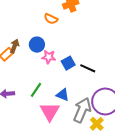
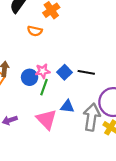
blue circle: (37, 45) -> (30, 77), moved
green line: (36, 90) -> (44, 87), moved
pink triangle: (50, 112) -> (46, 119), moved

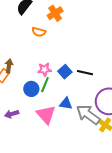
blue circle: (30, 77) -> (31, 89), moved
gray arrow: (92, 117) -> (88, 114), turned -65

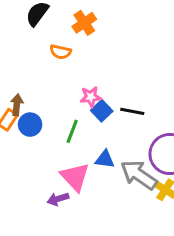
pink star: (44, 70) -> (91, 97), moved
blue circle: (31, 89) -> (30, 125), moved
purple arrow: (12, 114) -> (58, 199), moved

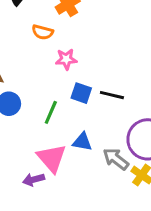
pink star: (91, 97) -> (66, 59), moved
blue square: (102, 111) -> (81, 93), turned -30
gray arrow: (139, 175) -> (116, 159), size x0.7

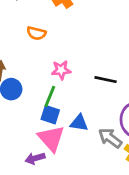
orange semicircle: (43, 32) -> (36, 33), moved
pink star: (66, 59) -> (61, 70), moved
blue square: (81, 93) -> (50, 115), moved

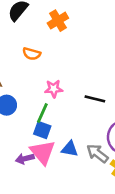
blue triangle: (79, 123) -> (70, 149), moved
purple arrow: (35, 158) -> (25, 159), moved

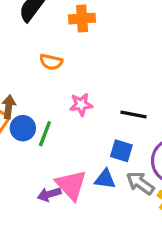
orange cross: (58, 21) -> (82, 19), turned 30
green line: (42, 113) -> (45, 134), moved
blue square: (42, 130) -> (121, 151), moved

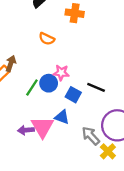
blue circle: (23, 128) -> (49, 83), moved
blue square: (121, 151) -> (73, 95), moved
blue triangle: (105, 179) -> (62, 117), moved

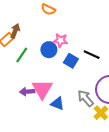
green line: (32, 88) -> (22, 55), moved
blue triangle: (62, 117) -> (57, 104), moved

